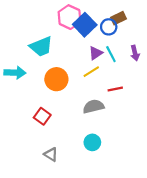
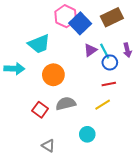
brown rectangle: (119, 18) -> (112, 17), size x1.5
blue circle: (109, 27) -> (110, 62), moved
yellow line: (91, 72) -> (103, 105), moved
gray semicircle: (93, 106) -> (66, 104), moved

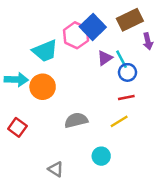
pink hexagon: (66, 16) -> (76, 35), moved
purple arrow: (127, 50) -> (148, 41), moved
orange circle: (53, 75) -> (43, 87), moved
red square: (40, 110) -> (17, 127), moved

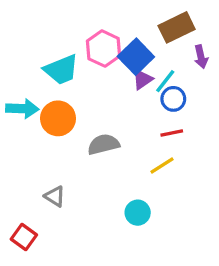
blue square: (93, 27) -> (136, 57), moved
cyan line: (122, 59) -> (165, 81), turned 66
gray semicircle: (76, 120) -> (103, 144), moved
red square: (17, 127) -> (24, 237), moved
gray triangle: (56, 169) -> (55, 196), moved

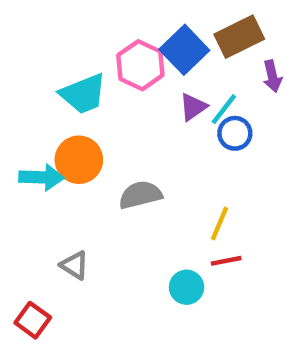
blue square: (136, 57) -> (184, 50), moved
cyan arrow: (22, 109) -> (41, 177), moved
red line: (172, 133) -> (226, 261), moved
yellow line: (162, 165) -> (219, 223), turned -35

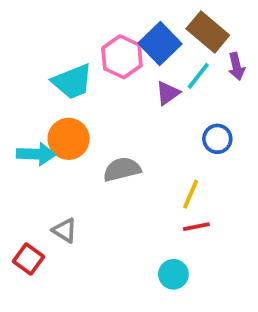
brown rectangle: (239, 37) -> (208, 32), turned 66
cyan line: (224, 109) -> (198, 76), moved
blue circle: (235, 133) -> (217, 139), moved
cyan circle: (187, 287) -> (173, 274), moved
red square: (33, 320) -> (28, 259), moved

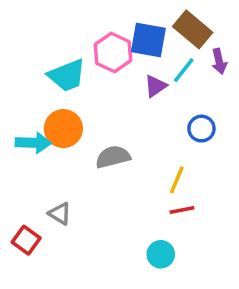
blue square: (160, 43) -> (148, 40), turned -36

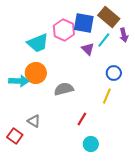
purple triangle: (155, 86) -> (88, 49), turned -40
yellow line: (177, 180) -> (107, 96), moved
red line: (182, 210) -> (82, 119), moved, turned -48

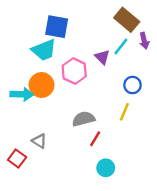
blue square: (84, 23) -> (57, 27), moved
pink hexagon: (64, 30) -> (74, 71), moved
gray semicircle: (64, 89) -> (84, 119), moved

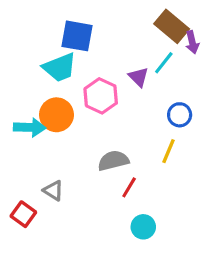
purple arrow: (144, 41) -> (192, 42), moved

